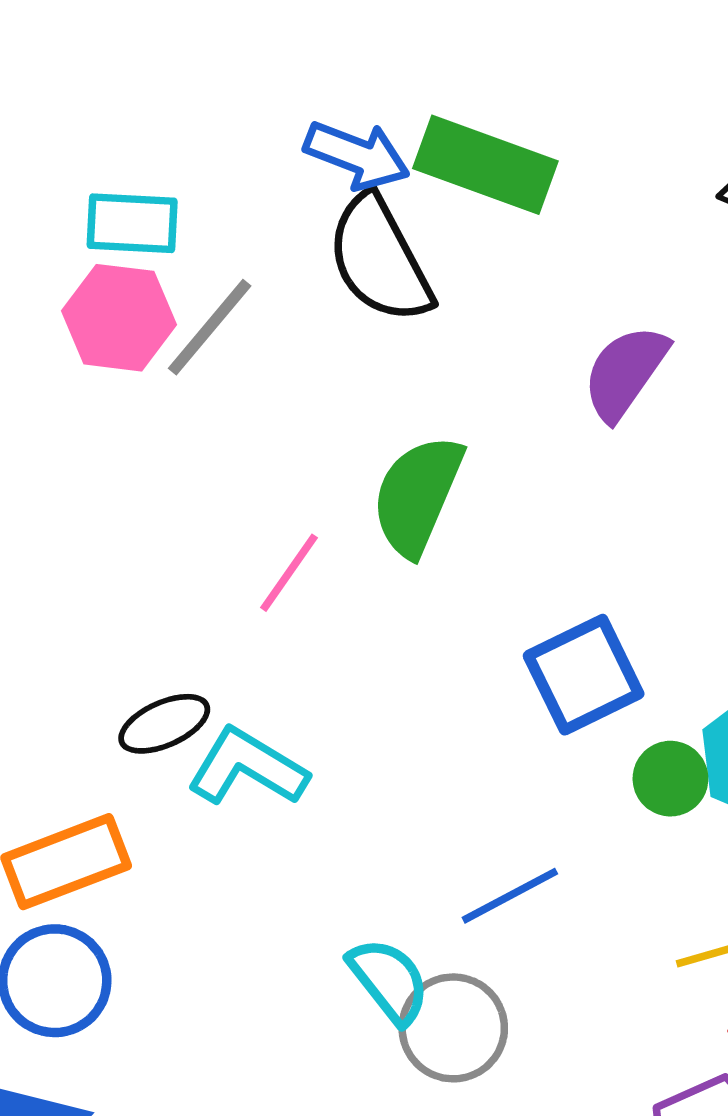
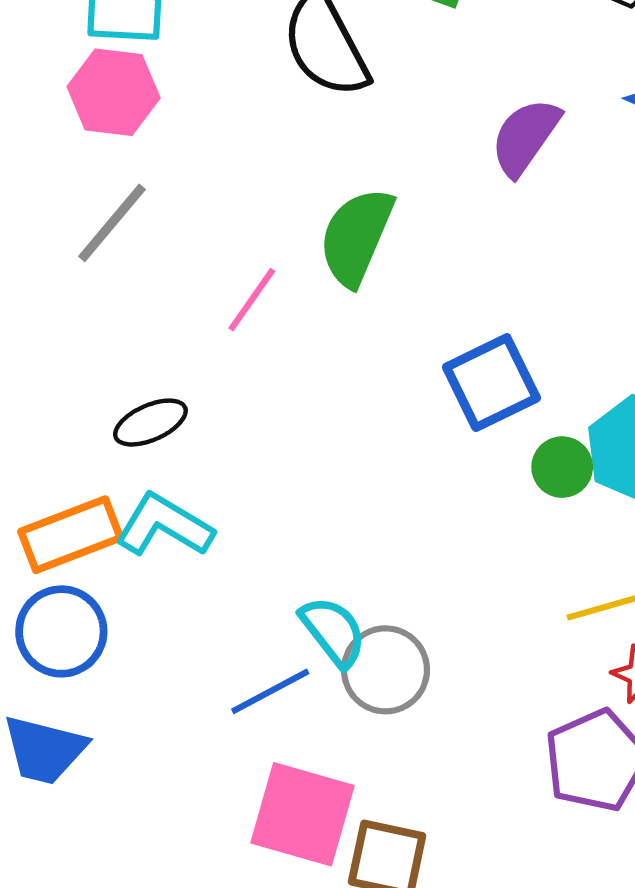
gray line: (210, 327) -> (112, 223), moved
cyan L-shape: (247, 767) -> (164, 525), moved
blue line: (510, 896) -> (270, 691), moved

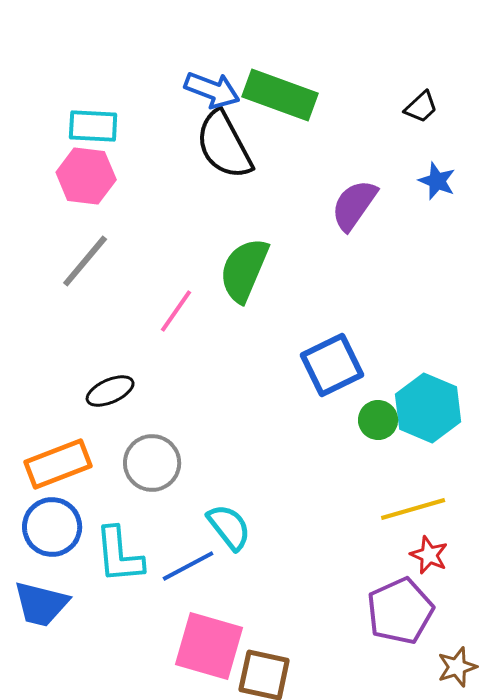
cyan L-shape: (164, 525) -> (119, 555), moved, turned -126
gray circle: (385, 670) -> (152, 463), moved

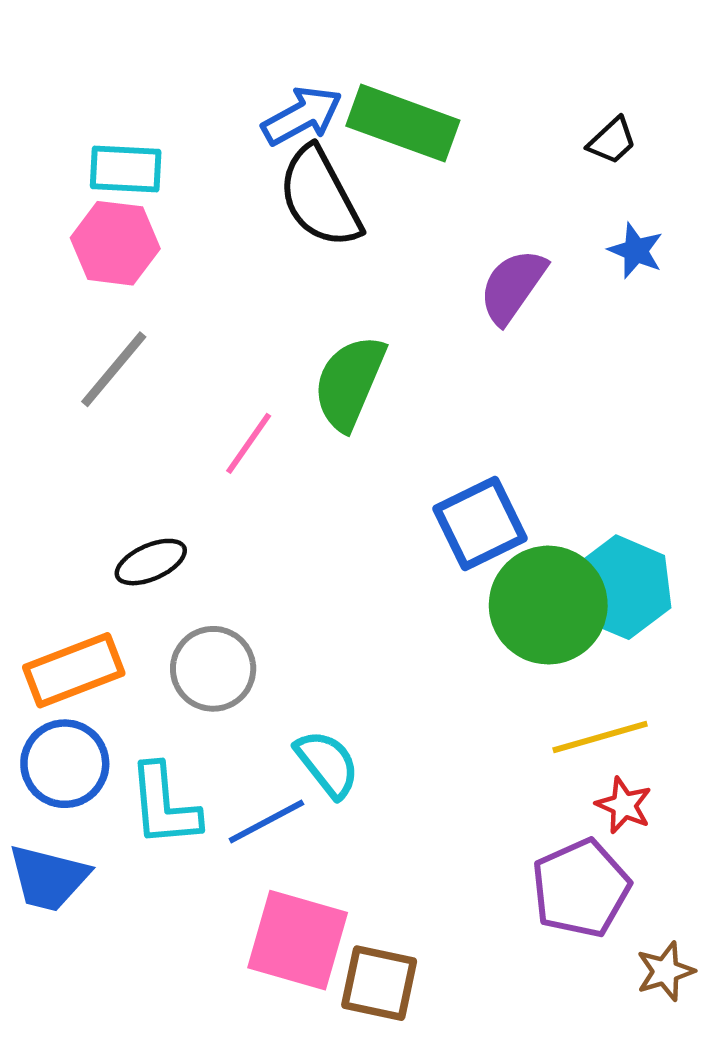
blue arrow: (212, 90) -> (302, 116), turned -50
green circle: (378, 420) -> (548, 605), size x2.0

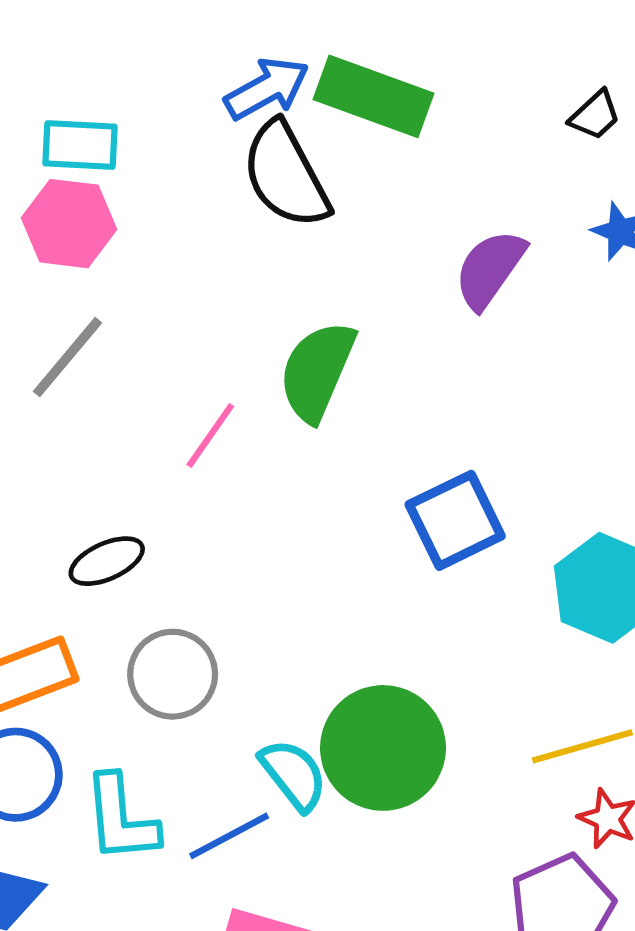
green circle: (548, 605) -> (383, 748), moved

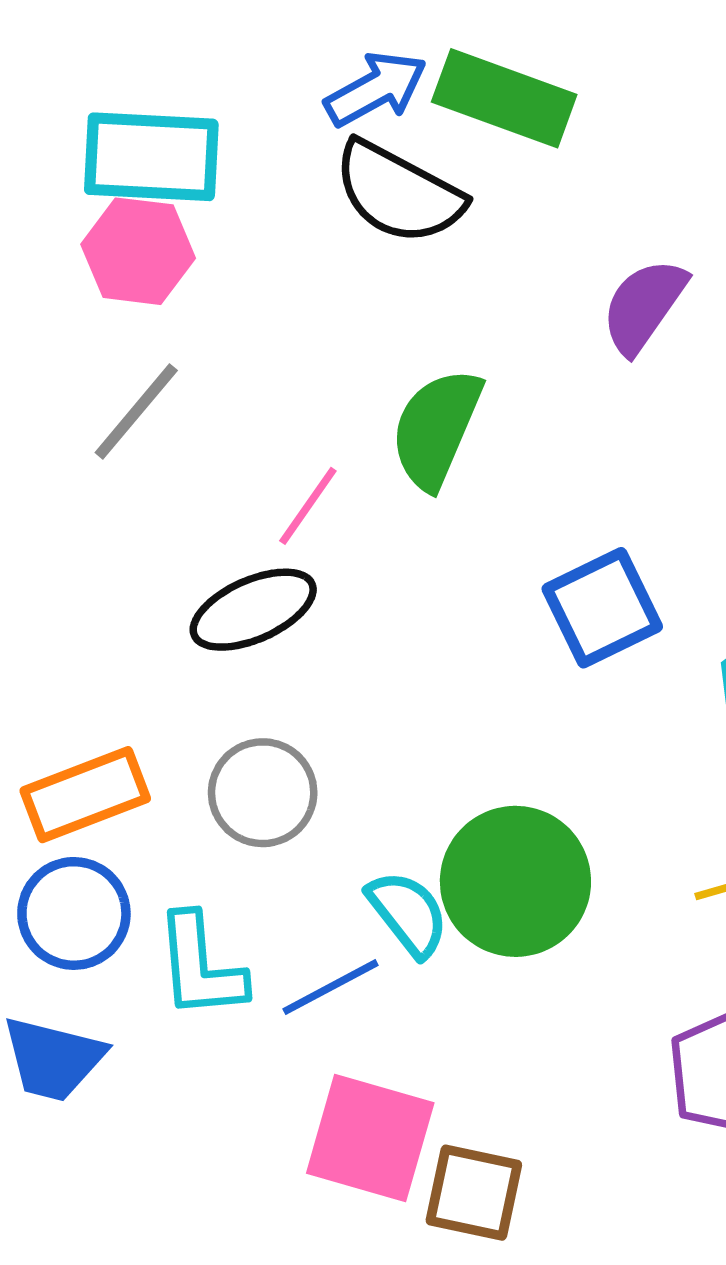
cyan rectangle: (80, 145) -> (151, 157), size x1.5
black semicircle: (286, 175) -> (398, 193), turned -34
black ellipse: (107, 561) -> (253, 610), moved, size x1.4

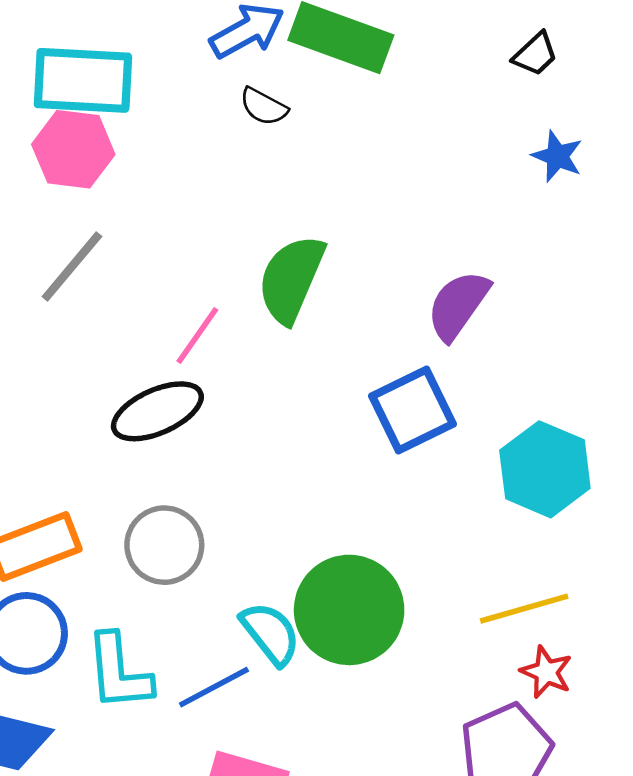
black semicircle: (398, 193) -> (264, 107), size x0.5
purple semicircle: (644, 306) -> (458, 305), moved

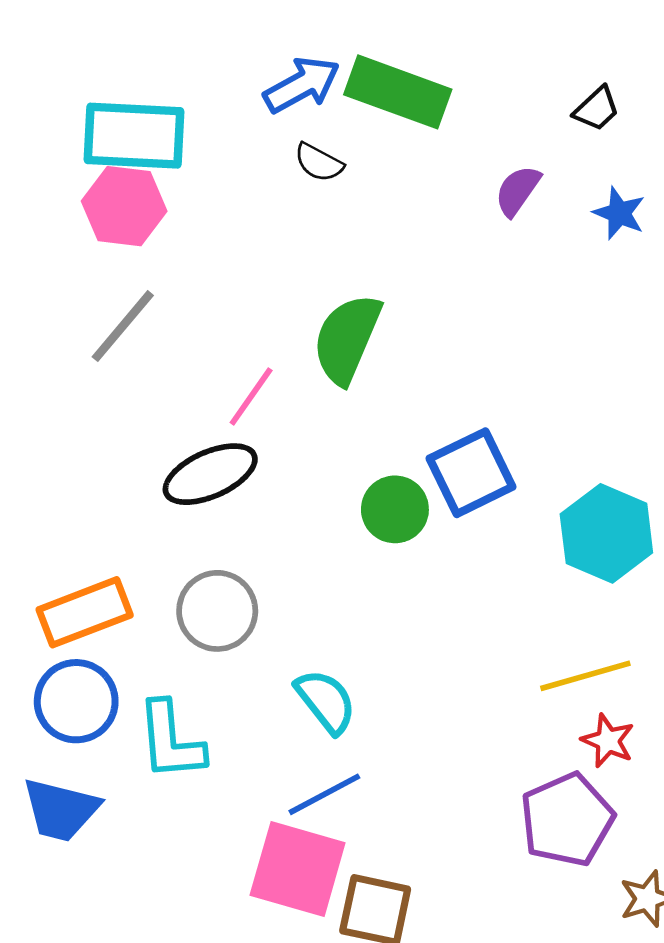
purple semicircle: (458, 305) -> (518, 191), moved, size x0.7
green circle: (349, 610) -> (395, 509), moved, size x0.6
blue line: (214, 687) -> (324, 794), moved

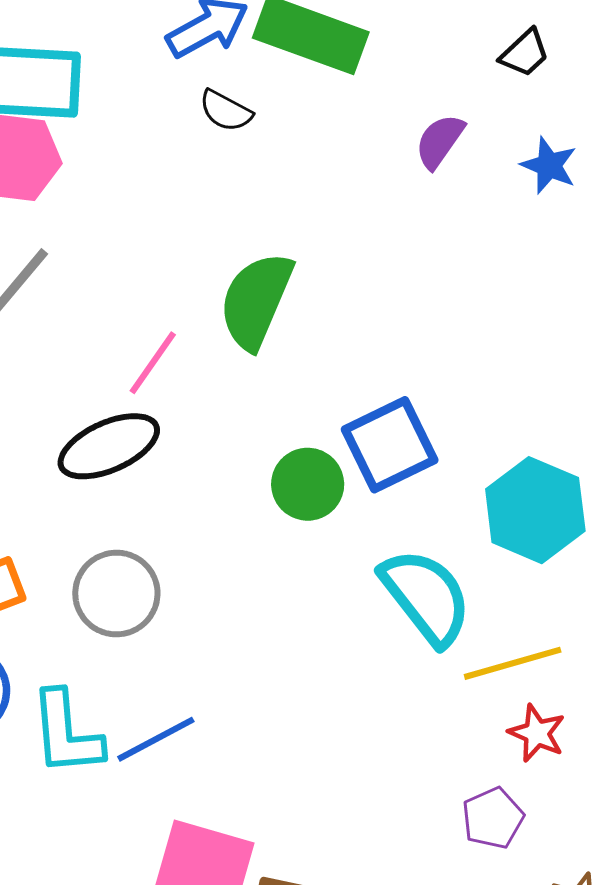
cyan semicircle: (326, 701) -> (426, 597), moved, size x1.4
blue line: (324, 794) -> (156, 739), moved
purple pentagon: (567, 820) -> (493, 818), size x0.6

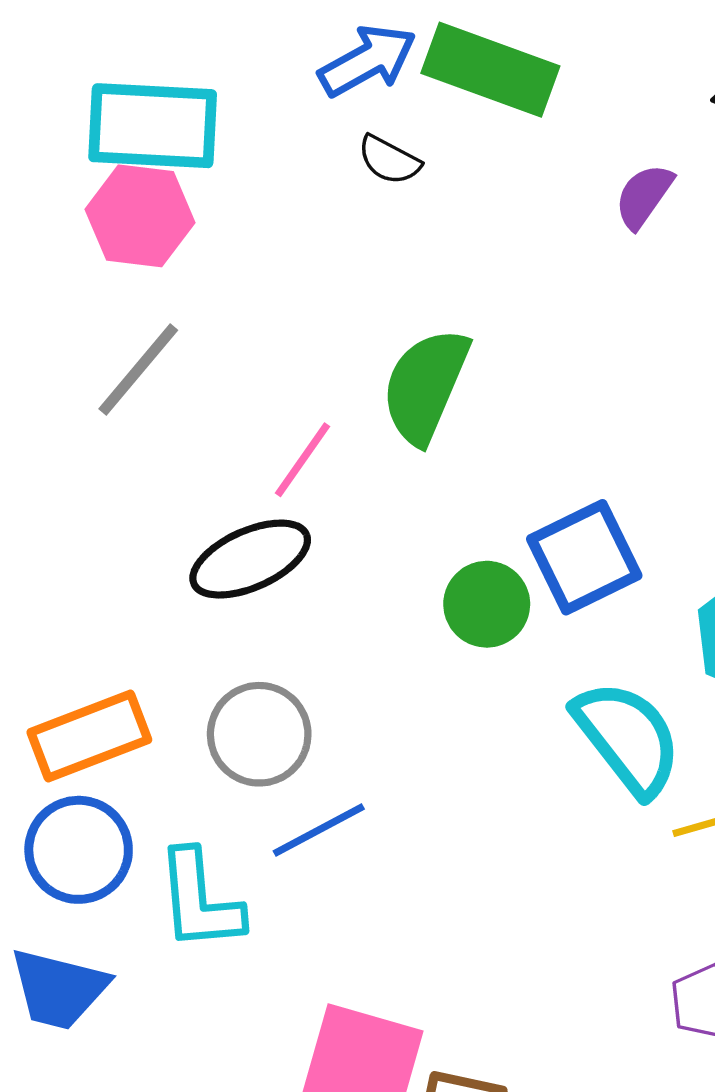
blue line: (156, 739) -> (319, 830), moved

